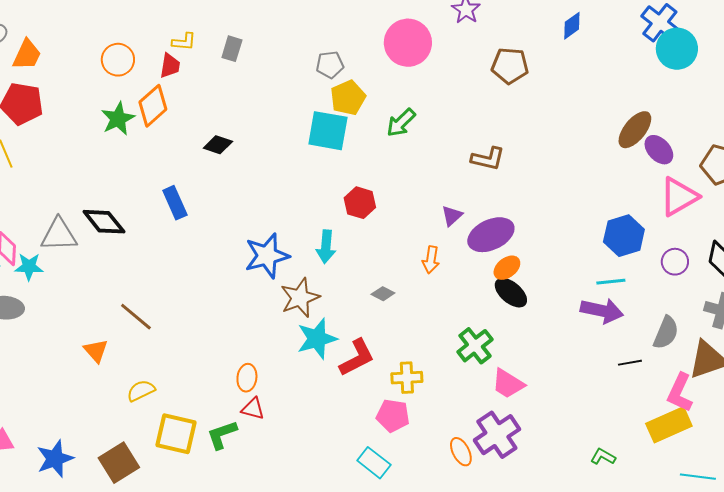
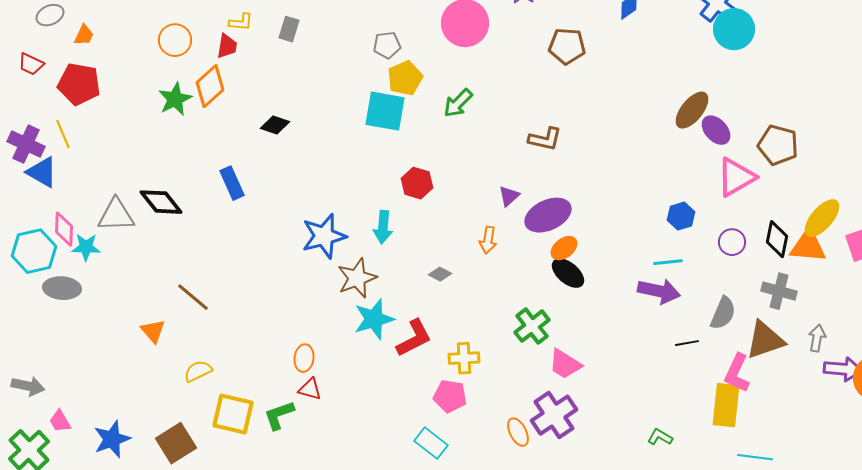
orange trapezoid: (27, 55) -> (84, 35), size x0.7
blue hexagon: (624, 236) -> (681, 216), size x0.7
yellow rectangle: (669, 425) -> (726, 405), turned -60

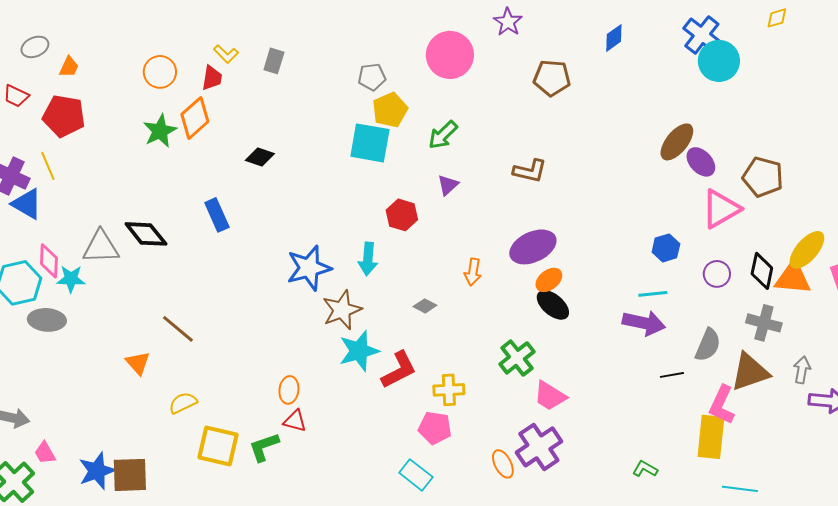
yellow L-shape: (241, 22) -> (226, 54), turned 40
purple triangle: (509, 196) -> (448, 185), moved
brown square: (176, 443) -> (130, 475), moved, turned 30

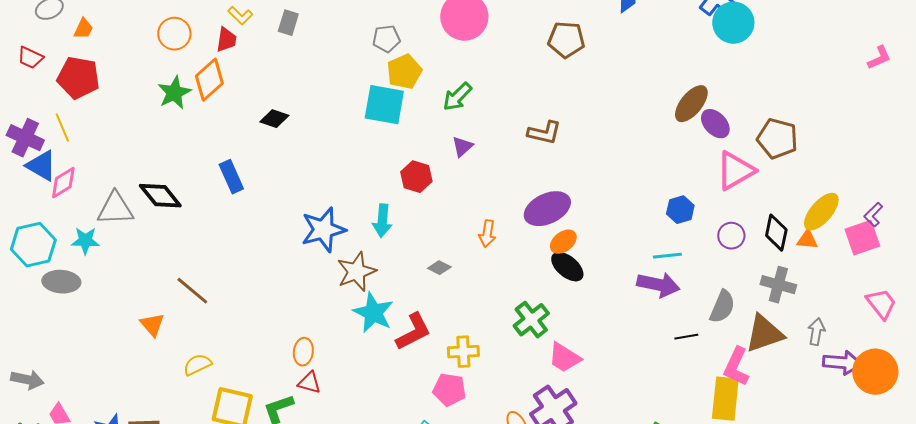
pink diamond: (49, 261) -> (63, 183), moved, turned 56
orange triangle: (793, 278) -> (807, 240), size x0.6
cyan star: (359, 351) -> (373, 313), turned -30

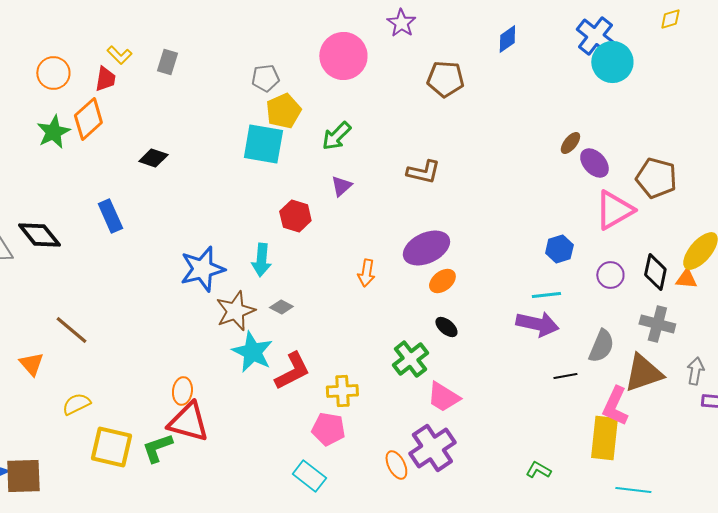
brown ellipse: (691, 104) -> (570, 143), size x0.6
black ellipse: (567, 267) -> (446, 327), moved, size x0.7
gray diamond: (439, 268) -> (281, 307), moved
red triangle: (309, 383) -> (188, 422), size x1.8

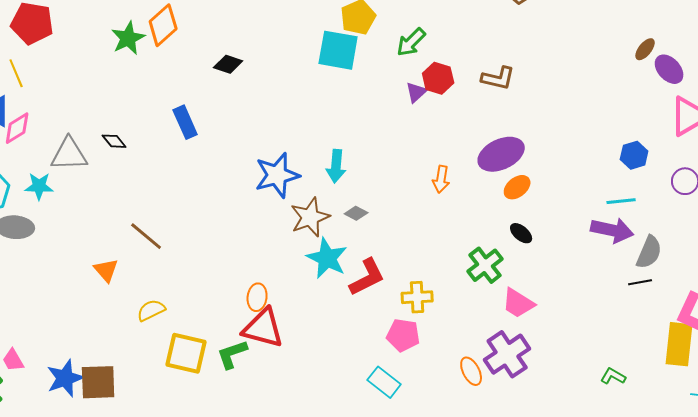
red hexagon: (295, 216) -> (438, 78), moved
black diamond: (39, 235) -> (114, 141), size x0.6
gray semicircle: (601, 346) -> (649, 252), moved

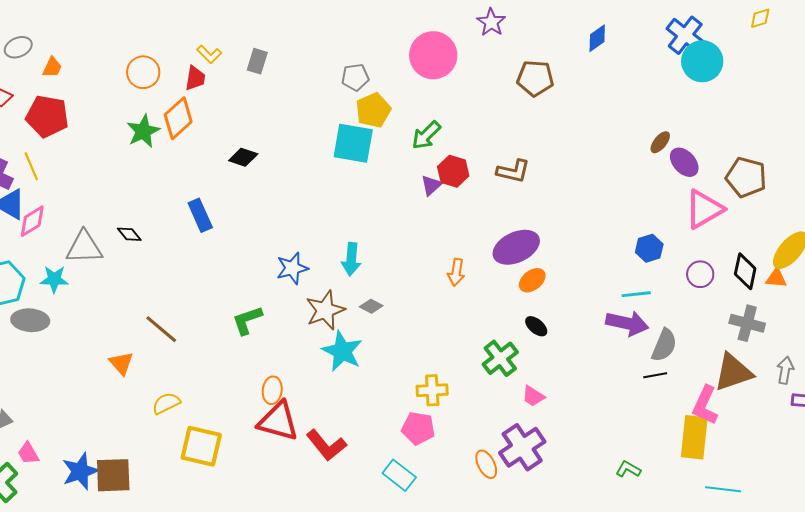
blue star: (277, 175) -> (292, 268), size x0.7
red L-shape: (367, 277) -> (326, 445), moved, turned 78
pink trapezoid: (518, 303) -> (533, 396), size x0.7
green L-shape: (232, 354) -> (247, 320), moved

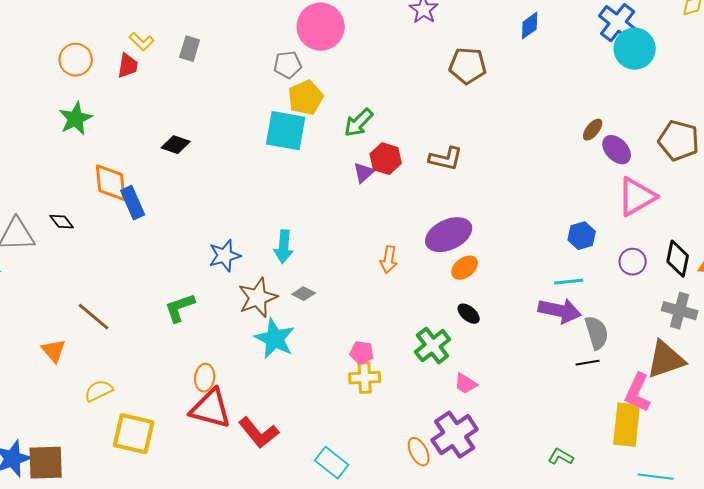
pink circle: (433, 55) -> (321, 27), moved
orange diamond: (178, 118) -> (111, 183), moved, turned -54
brown pentagon: (746, 177) -> (679, 141), moved
gray semicircle: (664, 345) -> (597, 333), turned -40
pink pentagon: (418, 428) -> (362, 353), moved, size x0.7

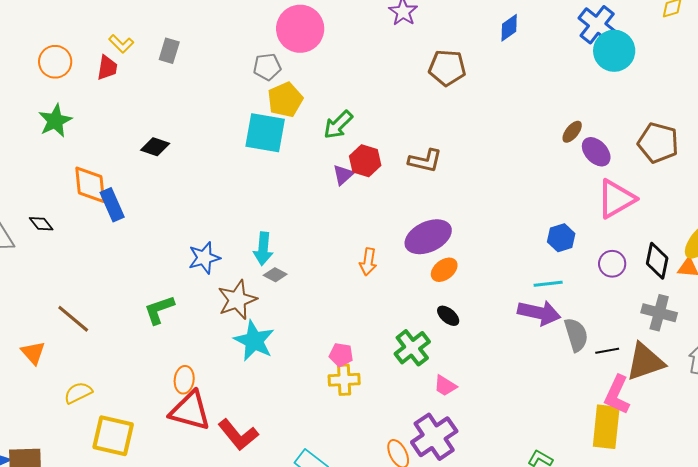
gray diamond: (304, 294) -> (275, 275), moved
black line: (588, 363) -> (607, 351), moved

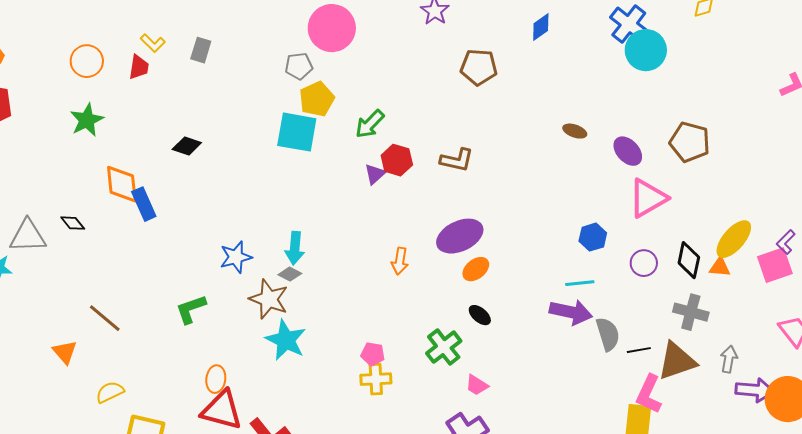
brown ellipse: (572, 132) -> (575, 131), moved, turned 70
gray diamond: (275, 275) -> (290, 274), moved
brown star: (237, 300) -> (269, 299), turned -30

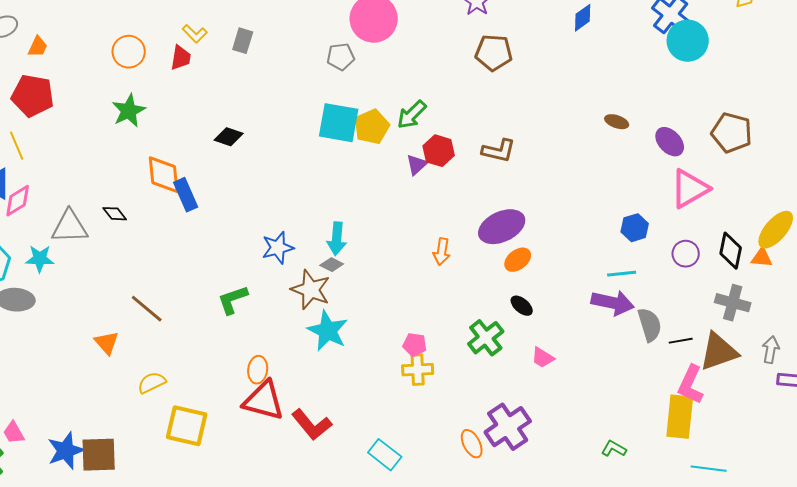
brown pentagon: (479, 67) -> (494, 53), moved
yellow pentagon: (317, 99) -> (372, 127), moved
pink trapezoid: (477, 385) -> (543, 358), moved

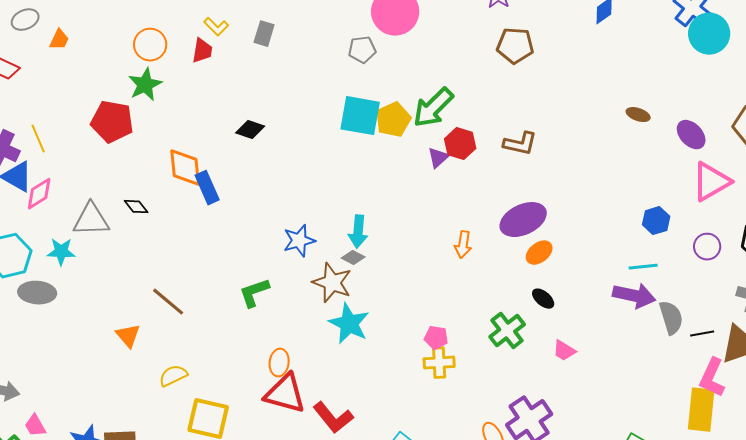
red pentagon: (33, 96) -> (112, 122), moved
green star: (129, 111) -> (145, 85), moved
green arrow: (412, 115) -> (433, 108), size x1.4

